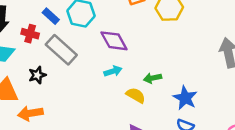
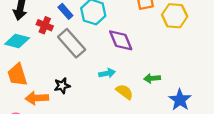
cyan arrow: (113, 71) -> (107, 73), moved
black star: (37, 75) -> (62, 86), moved
yellow semicircle: (136, 95) -> (124, 92), moved

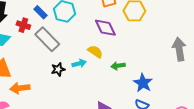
purple diamond: (121, 40) -> (105, 28), moved
black star: (62, 86) -> (58, 69), moved
yellow semicircle: (124, 92) -> (95, 52), moved

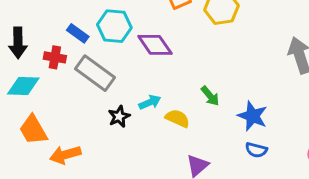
purple diamond: (105, 28) -> (155, 45), moved
yellow semicircle: (95, 52) -> (177, 118), moved
green arrow: (118, 66) -> (210, 96), turned -112

